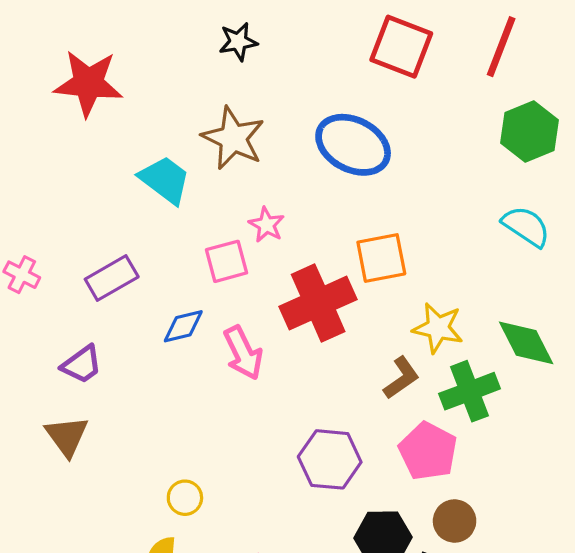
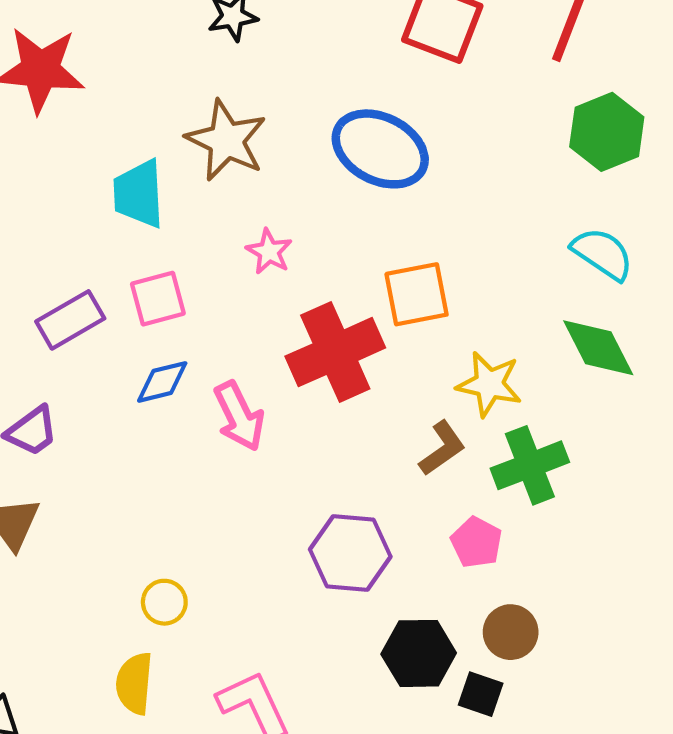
cyan trapezoid: (165, 180) -> (139, 194), turned -130
pink square: (227, 261) -> (158, 299), moved
green diamond: (526, 343) -> (598, 348), moved
pink pentagon: (428, 451) -> (476, 542), size x0.7

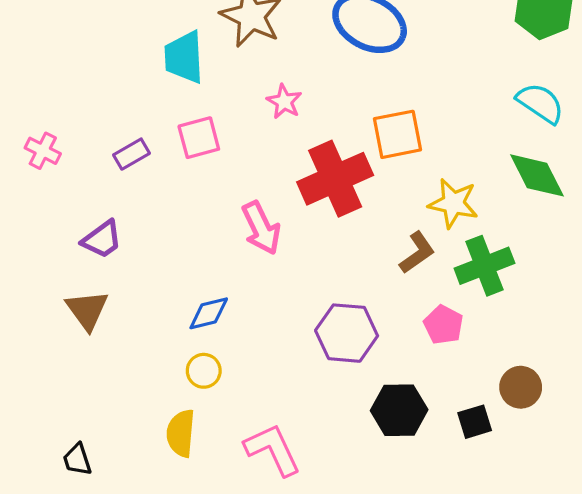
purple rectangle: (70, 320) -> (131, 154), size x0.7
blue diamond: (162, 382) -> (209, 313), moved
brown circle: (511, 632) -> (521, 387), moved
black square: (481, 694) -> (475, 422), moved, turned -36

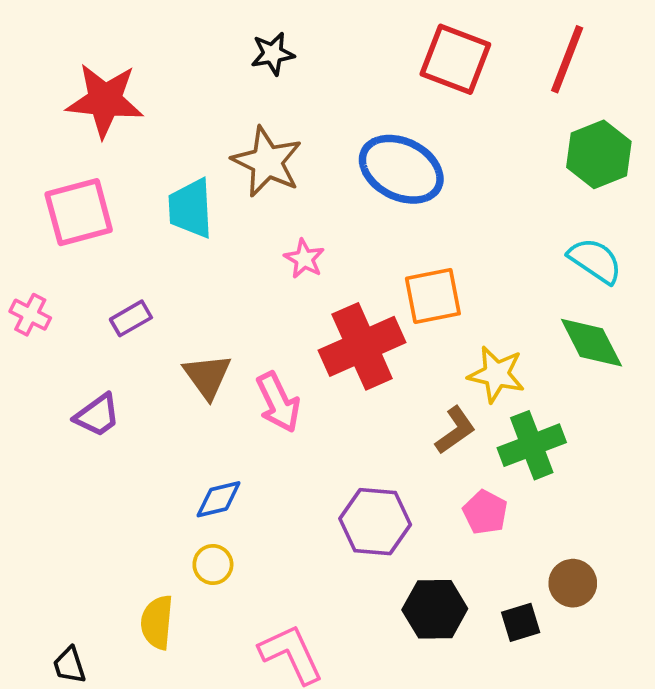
pink square: (199, 138) -> (79, 212), moved, size x1.4
brown triangle: (87, 310) -> (207, 376), moved
yellow semicircle: (181, 433) -> (157, 622), moved

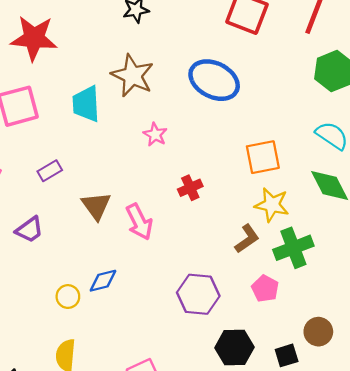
orange square: (433, 296) -> (263, 157), moved
red cross: (362, 346) -> (190, 188), size x0.5
yellow circle: (213, 564) -> (68, 297), moved

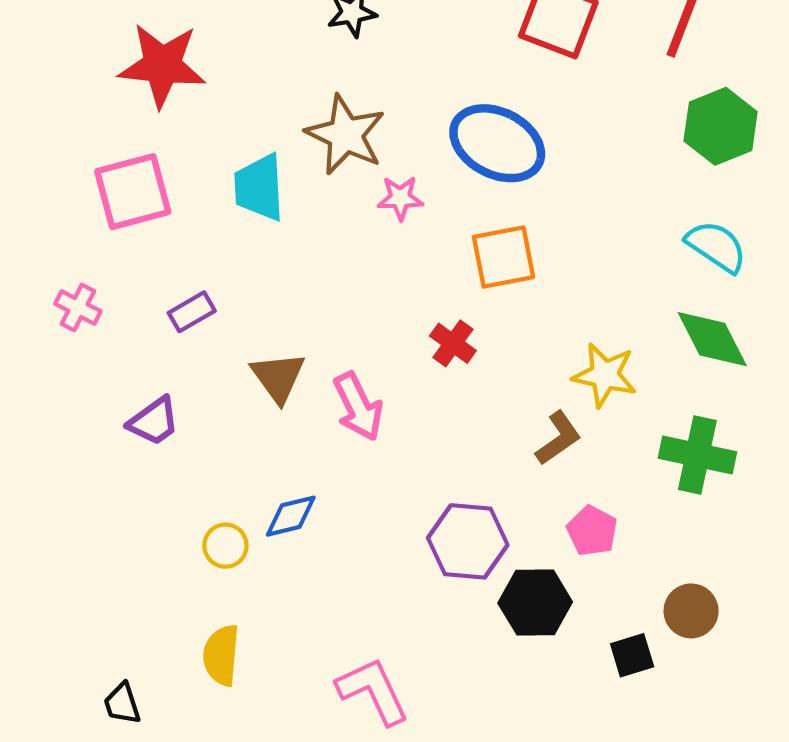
pink star: (155, 134) -> (400, 198), moved, turned -30
orange square: (263, 157) -> (504, 257), moved
red cross: (190, 188) -> (453, 343), turned -30
green cross: (293, 248) -> (697, 455), moved, turned 33
black hexagon: (234, 347) -> (535, 603), moved

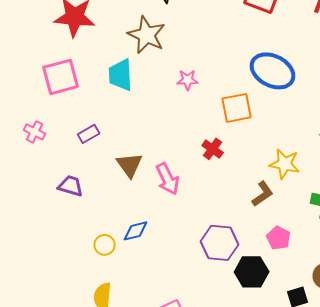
brown star: (346, 135) -> (147, 35), moved
blue ellipse: (497, 143) -> (273, 71), moved
purple trapezoid: (154, 421) -> (71, 186), turned -128

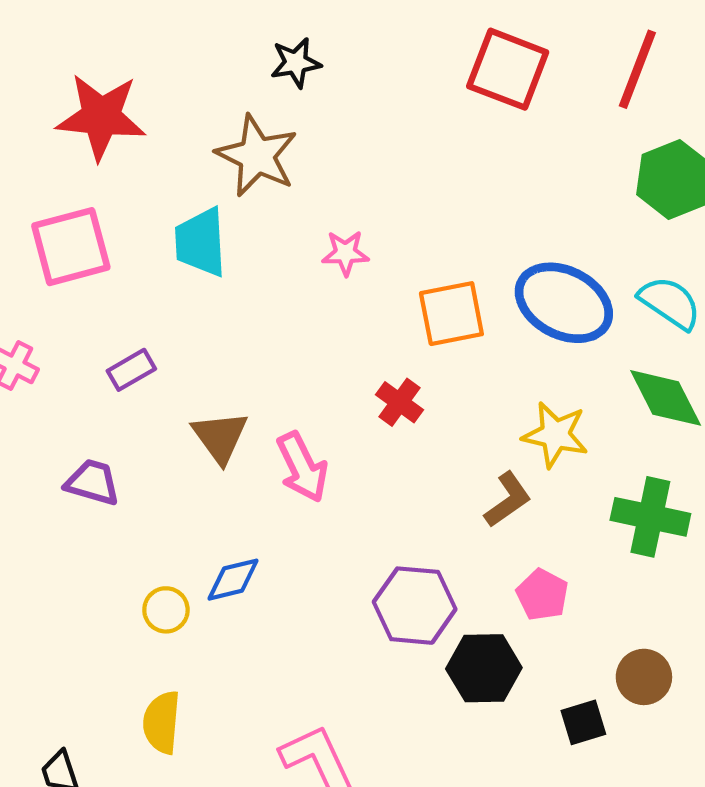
blue ellipse: (273, 71) -> (564, 303), moved

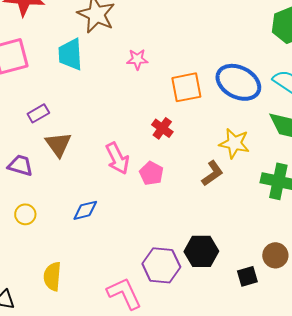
brown triangle: (220, 437) -> (58, 144), moved
pink pentagon: (542, 595) -> (151, 173), moved
purple hexagon: (415, 606) -> (161, 265), moved
yellow circle: (166, 610) -> (25, 214), moved

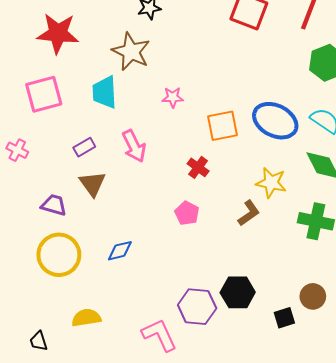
purple rectangle: (38, 113) -> (84, 147), moved
pink arrow: (117, 158) -> (134, 146), moved
yellow circle: (25, 214) -> (59, 255), size x2.0
yellow semicircle: (52, 276) -> (86, 318), turned 76

